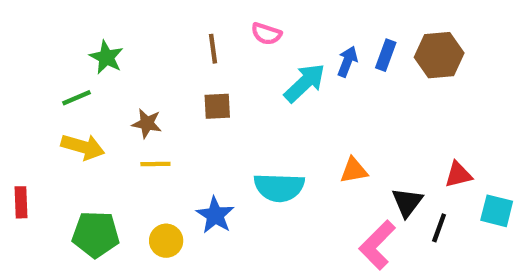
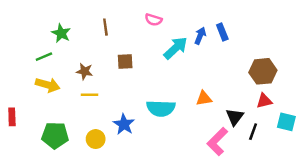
brown line: (213, 49) -> (105, 27), moved
blue rectangle: (386, 55) -> (222, 32), turned -42
brown hexagon: (439, 55) -> (263, 71), moved

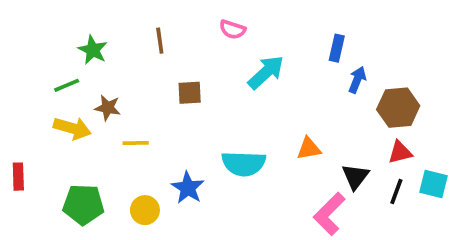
blue rectangle: (222, 32) -> (337, 48), turned 35
blue arrow: (200, 36) -> (357, 80), moved
brown star: (85, 71) -> (108, 108), moved
black line: (253, 132) -> (396, 191), moved

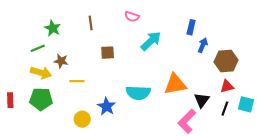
orange triangle: (309, 149) -> (175, 84), size x1.6
green pentagon: (83, 205) -> (41, 99), moved

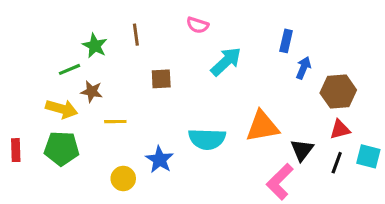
green star: (53, 28) -> (95, 46), moved
green line: (38, 48) -> (69, 69), moved

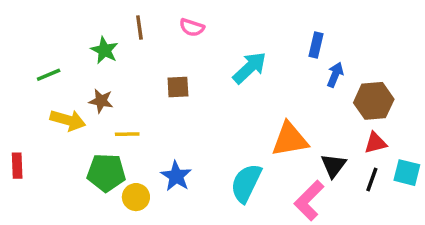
pink semicircle: (198, 25) -> (192, 28), moved
brown line: (136, 35) -> (139, 28), moved
green line: (69, 69) -> (49, 75), moved
cyan semicircle: (207, 139) -> (246, 183), moved, turned 114
green pentagon: (62, 148) -> (106, 173), moved

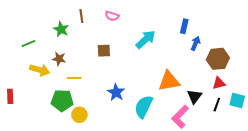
blue star: (176, 176) -> (116, 92), moved

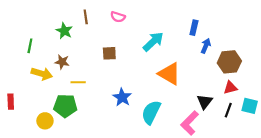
green line: (29, 43) -> (30, 46), turned -56
orange triangle: (169, 81) -> (169, 74), moved, turned 40
yellow circle: (79, 115) -> (45, 121), moved

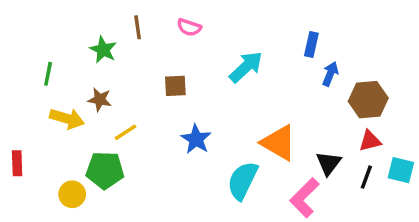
orange triangle: (169, 74) -> (279, 143), moved
yellow line: (78, 82) -> (126, 132), turned -32
blue star: (122, 97) -> (196, 139), moved

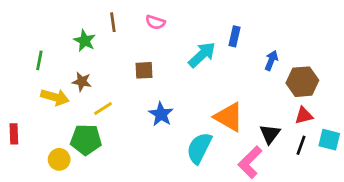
blue rectangle: (311, 45) -> (235, 36), moved

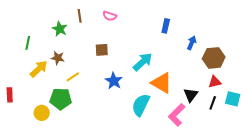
cyan arrow: (202, 55) -> (143, 62), moved
yellow arrow: (55, 97) -> (39, 69), turned -60

